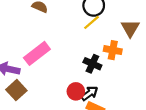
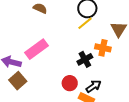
black cross: (92, 64) -> (85, 59), turned 35
black arrow: (89, 93) -> (94, 86), moved

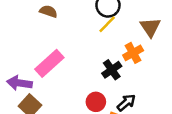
orange cross: (103, 48) -> (133, 53), turned -35

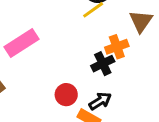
black cross: (112, 70) -> (103, 64), moved

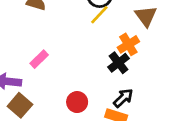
pink rectangle: (21, 43) -> (39, 59), size x0.6
red circle: (66, 95) -> (77, 102), moved

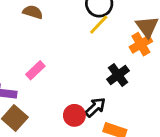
orange cross: (128, 44) -> (141, 44), moved
black arrow: (123, 98) -> (95, 107), moved

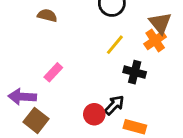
yellow line: (99, 25) -> (115, 45), moved
black cross: (118, 75) -> (135, 72), turned -35

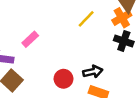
black cross: (135, 72) -> (124, 41), moved
black arrow: (114, 105) -> (93, 72), moved, turned 30

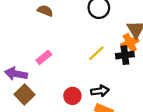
yellow line: (86, 19) -> (96, 53), moved
black cross: (124, 41) -> (125, 55), moved, turned -30

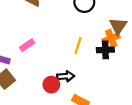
yellow line: (96, 53) -> (78, 46), turned -35
black arrow: (100, 91) -> (66, 76), moved

